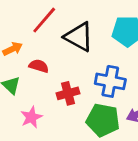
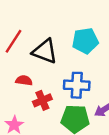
red semicircle: (39, 66) -> (24, 80), moved

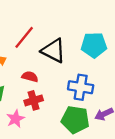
red cross: (42, 100) -> (34, 100), moved

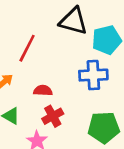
black triangle: (53, 51) -> (73, 21), moved
blue cross: (81, 87) -> (93, 75), moved

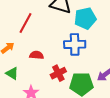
red cross: (53, 116) -> (58, 73), moved

